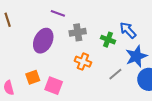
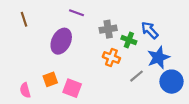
gray cross: (78, 32) -> (108, 29), moved
orange cross: (83, 62) -> (111, 58), moved

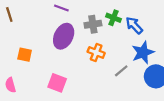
green cross: (129, 40) -> (114, 18), moved
purple ellipse: (61, 41) -> (64, 36), moved
orange square: (50, 79) -> (25, 55), moved, turned 32

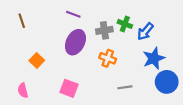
blue arrow: (134, 25) -> (145, 31), turned -96
orange square: (25, 55) -> (37, 60), turned 32
gray line: (121, 71) -> (125, 87), moved, turned 32

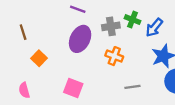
brown line: (22, 21) -> (23, 32), moved

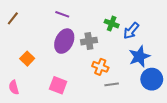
gray cross: (111, 26) -> (89, 41), moved
brown line: (23, 32) -> (13, 18), moved, turned 56
orange cross: (114, 56) -> (100, 67), moved

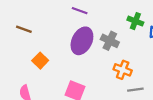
brown line: (13, 18) -> (24, 29), moved, turned 72
gray cross: (89, 41) -> (110, 41), turned 35

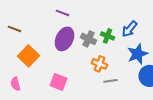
green cross: (135, 21) -> (108, 36), moved
orange square: (40, 61) -> (28, 56), size x1.5

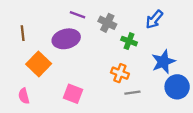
brown line: (14, 29) -> (23, 33), turned 64
blue arrow: (130, 29) -> (154, 19), moved
purple ellipse: (64, 39) -> (66, 39), moved, turned 50
gray cross: (88, 39) -> (107, 23), moved

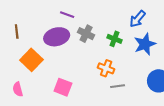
gray cross: (107, 23) -> (86, 34), moved
blue star: (163, 62) -> (145, 44), moved

